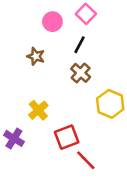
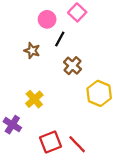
black line: (79, 45) -> (60, 39), moved
red square: (67, 137) -> (51, 142), moved

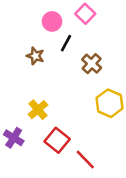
brown cross: (73, 66) -> (92, 64), moved
red square: (51, 142) -> (57, 140), moved, turned -30

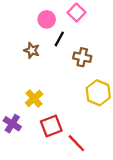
brown cross: (92, 64) -> (82, 57), turned -30
red square: (57, 140) -> (51, 126), turned 30

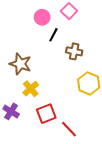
brown star: (32, 50) -> (20, 64), moved, size x1.5

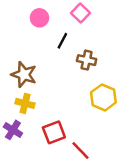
pink circle: (42, 17) -> (39, 18), moved
yellow cross: (31, 89) -> (25, 103), moved, turned -35

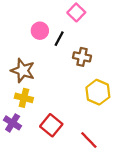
pink circle: (39, 18) -> (40, 31), moved
red square: (54, 132) -> (51, 125), turned -30
red line: (80, 150) -> (89, 140), moved

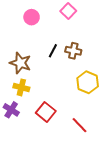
pink circle: (40, 31) -> (32, 17), moved
black line: (59, 39) -> (53, 51), moved

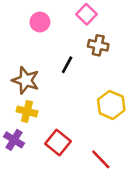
brown cross: (73, 51) -> (98, 45), moved

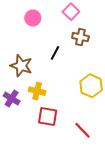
yellow cross: (27, 111) -> (37, 91), moved
purple cross: (14, 140) -> (12, 98), moved
red square: (58, 142) -> (48, 117), turned -30

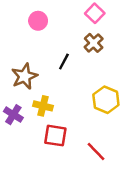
pink square: (71, 12) -> (95, 13), moved
brown cross: (80, 37) -> (94, 43), turned 35
brown star: (21, 66) -> (24, 76), turned 30

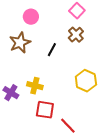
brown star: (24, 76) -> (20, 43), moved
red line: (96, 152) -> (68, 126), moved

